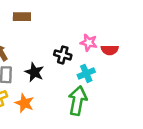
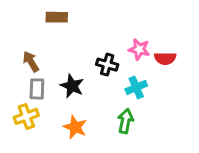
green arrow: (78, 101) -> (125, 121), size x0.7
orange star: (24, 103) -> (75, 127), moved

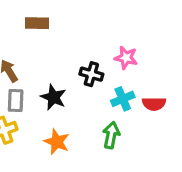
red semicircle: (165, 58) -> (154, 104), moved

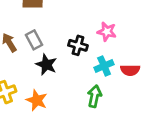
gray rectangle: (16, 101) -> (34, 40), moved, turned -30
orange star: (57, 142) -> (37, 100), moved

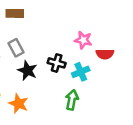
black cross: (78, 45) -> (57, 63), moved
red semicircle: (130, 70) -> (105, 54), moved

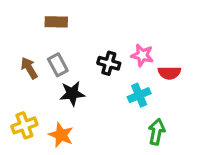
black cross: (57, 63) -> (109, 63), moved
black star: (27, 71) -> (72, 94), turned -30
green arrow: (72, 100) -> (157, 132), moved

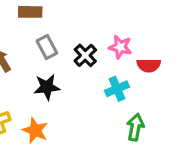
black cross: (109, 63) -> (85, 55), turned 30
gray rectangle: (58, 65) -> (47, 47), moved

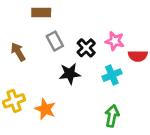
black star: (47, 87) -> (70, 74), moved
green arrow: (135, 127) -> (112, 116), moved

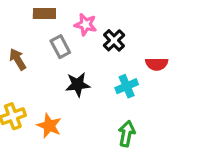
pink star: (115, 41) -> (86, 25), moved
black cross: (86, 48) -> (114, 40), moved

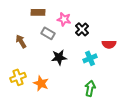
gray rectangle: (60, 47) -> (48, 33), turned -32

